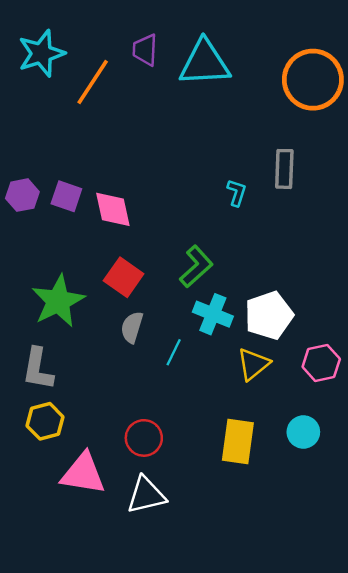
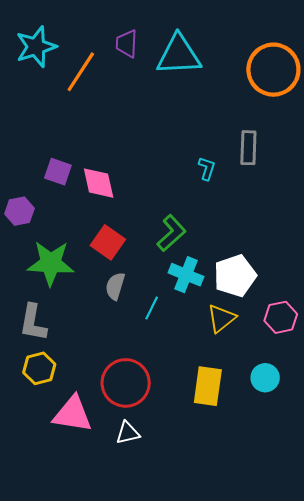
purple hexagon: (22, 195) -> (19, 211), moved
green star: (58, 301) -> (51, 263), turned 30
red circle: (144, 438) -> (126, 383), size x1.5
white triangle: (146, 495) -> (128, 433), size x0.7

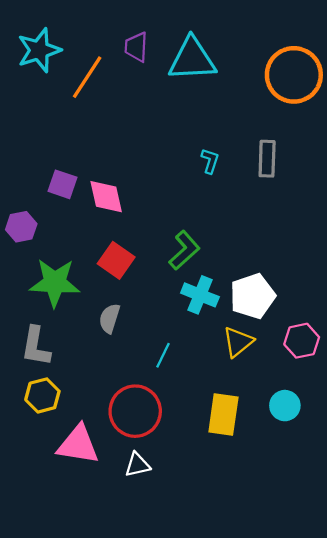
cyan L-shape: (207, 168) -> (210, 161), moved
gray semicircle: (115, 286) -> (109, 318), moved
cyan line: (152, 308) -> (163, 355), moved

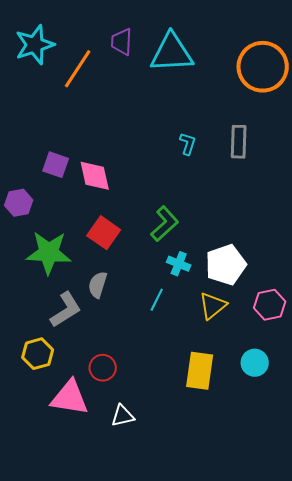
cyan cross: (200, 295) -> (179, 264), size x0.7
gray L-shape: (36, 346) -> (66, 310), moved, turned -132
cyan line: (163, 355) -> (157, 300), moved
red circle: (135, 411) -> (103, 368), moved, size x0.6

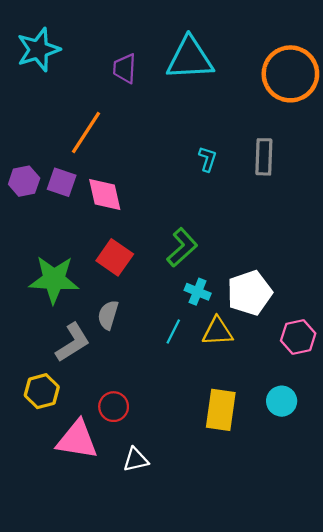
purple trapezoid: (122, 42) -> (125, 68), moved
orange line: (78, 69) -> (86, 133), moved
purple hexagon: (19, 203) -> (24, 181), moved
yellow triangle: (213, 306) -> (217, 331), moved, turned 36

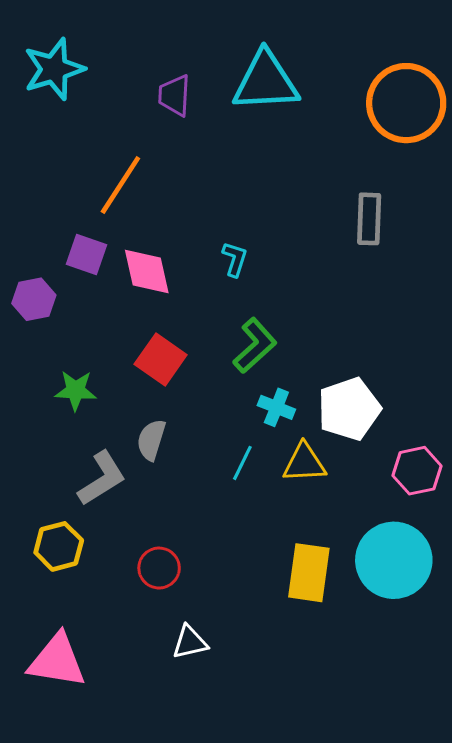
cyan L-shape: (208, 159) -> (235, 259), moved
purple hexagon: (24, 181) -> (34, 299), moved
green star: (54, 280) -> (76, 390), size x0.6
cyan circle: (282, 401) -> (394, 560), size x1.8
pink triangle: (77, 440) -> (57, 661), moved

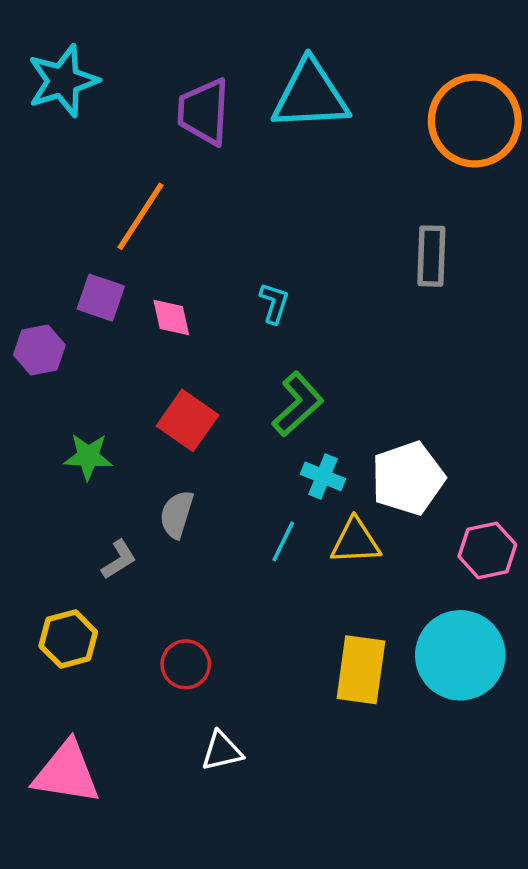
purple trapezoid: (174, 95) -> (204, 112), size x1.4
pink diamond: (147, 271) -> (171, 317), size x0.7
gray L-shape: (102, 478) -> (119, 560), size x0.6

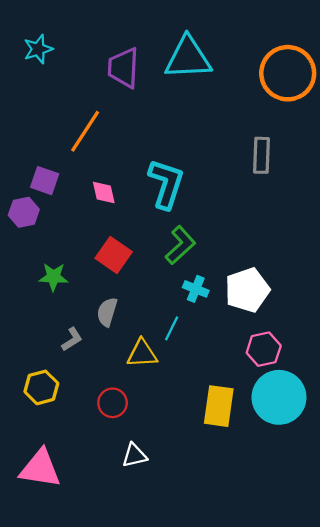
cyan star: (63, 81) -> (38, 49), size x0.7
purple square: (101, 298) -> (45, 181), moved
cyan L-shape: (274, 303) -> (166, 184), size x2.0
yellow triangle: (355, 541) -> (142, 354), moved
pink hexagon: (487, 551) -> (264, 349), moved

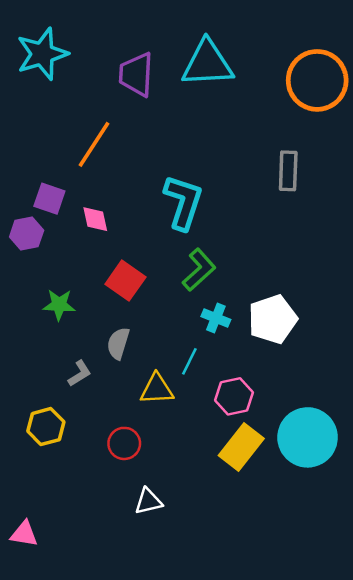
cyan star: (38, 49) -> (42, 54), size x1.6
pink diamond: (104, 193) -> (95, 219), moved
pink hexagon: (264, 349) -> (234, 396), moved
yellow rectangle: (219, 406) -> (241, 447), turned 30
pink triangle: (40, 469) -> (24, 534), moved, size x0.6

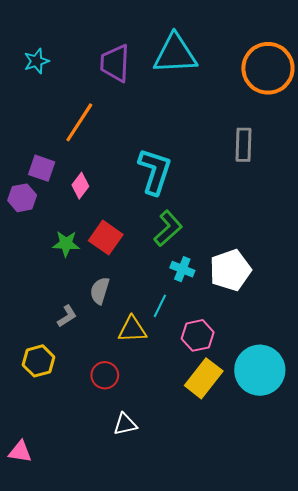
cyan star: (42, 54) -> (36, 61), moved, size x0.6
pink diamond: (95, 219) -> (80, 186), turned 50
green star: (59, 305) -> (66, 244), moved

